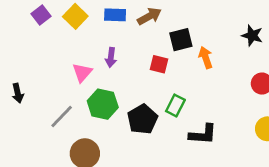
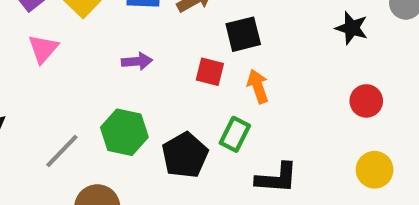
purple arrow: (111, 57) -> (137, 61), turned -102
orange arrow: (206, 57) -> (258, 86), moved
pink triangle: (82, 73) -> (43, 49), moved

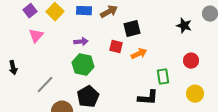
orange arrow: (258, 86) -> (139, 54), turned 84
green hexagon: (124, 132) -> (83, 65), moved
green rectangle: (235, 134) -> (163, 77), moved, turned -35
black pentagon: (185, 155) -> (88, 97), moved

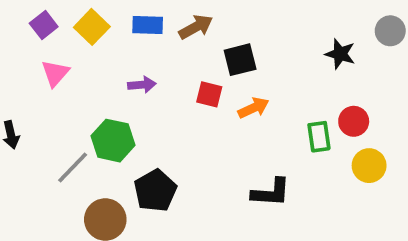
green hexagon: (83, 65) -> (113, 141), moved
green rectangle: (163, 77) -> (319, 137), moved
yellow circle: (195, 94) -> (369, 166), moved

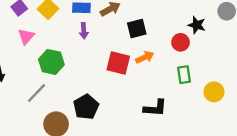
purple arrow: (142, 85) -> (84, 31), moved, turned 91
red square: (209, 94) -> (118, 63), moved, size x1.5
red circle: (354, 121) -> (181, 42), moved
green hexagon: (113, 141) -> (51, 62), moved

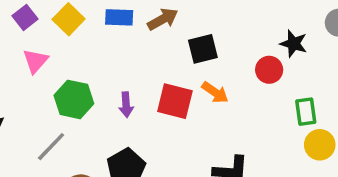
purple arrow: (84, 31) -> (126, 105), moved
orange arrow: (145, 57) -> (215, 92), turned 60
green rectangle: (184, 75) -> (306, 112), moved

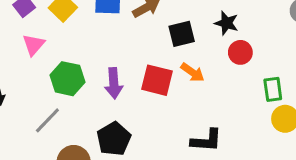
black star: (294, 44) -> (226, 23), moved
purple arrow: (126, 105) -> (114, 83), size x1.4

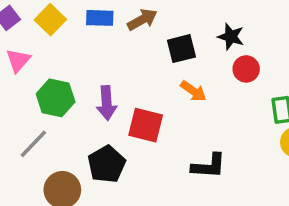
red square: (157, 80) -> (146, 125), moved

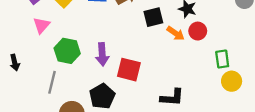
orange arrow: (193, 91) -> (176, 33), moved
gray line: (33, 144) -> (52, 82), turned -30

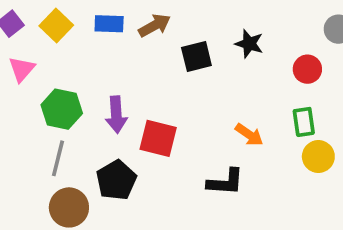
red circle: (198, 31) -> (307, 69), moved
orange arrow: (176, 33) -> (249, 135), moved
gray line: (52, 82) -> (58, 158), moved

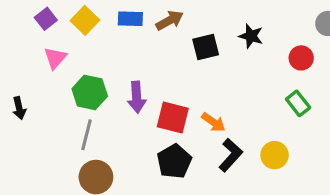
green rectangle: (304, 122) -> (298, 103), turned -30
orange arrow: (249, 135) -> (213, 122), moved
yellow circle: (318, 157) -> (275, 155), moved
black pentagon: (116, 180) -> (174, 161), moved
black L-shape: (226, 182) -> (231, 155), turned -52

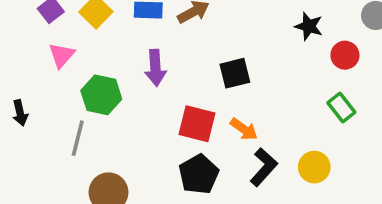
black star: (251, 36) -> (309, 26), moved
black square: (206, 47) -> (235, 73), moved
purple arrow: (137, 97) -> (155, 68), moved
gray line: (87, 135) -> (78, 138), moved

